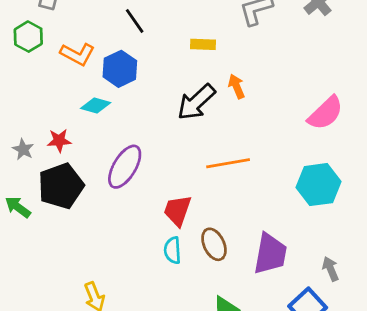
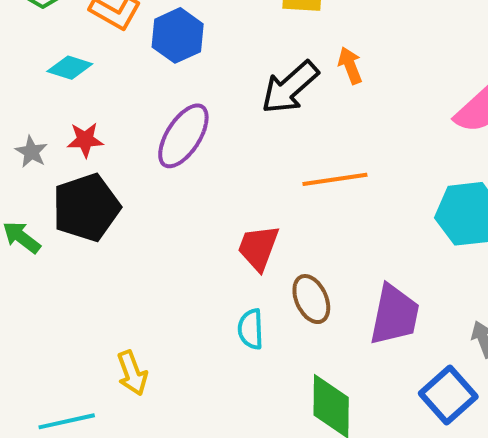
cyan diamond: (96, 105) -> (70, 68), moved
purple ellipse: (125, 167) -> (183, 136), moved
cyan semicircle: (173, 250) -> (251, 329), moved

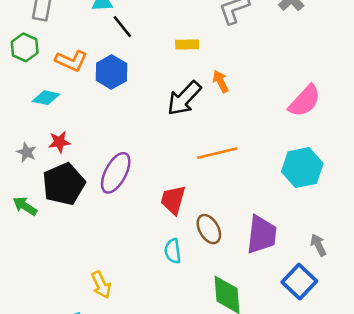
purple ellipse: (183, 136) -> (116, 173), moved

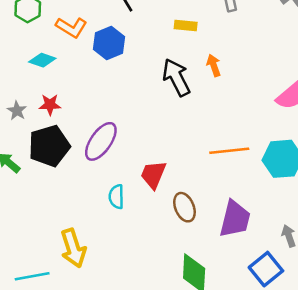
black arrow: (184, 98) -> (176, 77), turned 102
orange line: (217, 153) -> (229, 151), moved
cyan semicircle: (173, 251) -> (116, 197), moved
yellow arrow: (101, 285) -> (73, 248), size x1.4

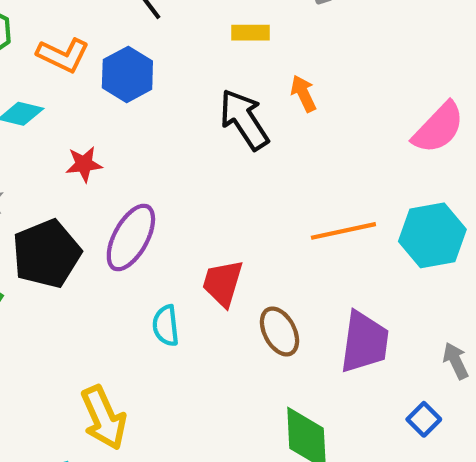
red star: (50, 105) -> (84, 164), moved
blue square: (266, 269) -> (424, 419), size x0.6

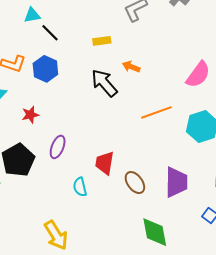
orange arrow: (303, 93) -> (131, 67), turned -36
orange line: (343, 231) -> (156, 112), moved
purple ellipse: (131, 237) -> (58, 147), size x0.7

